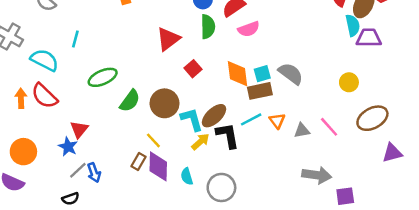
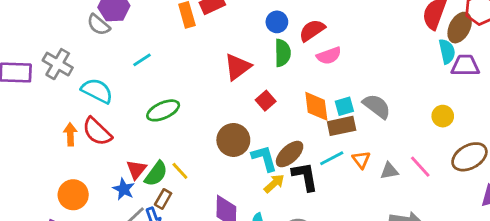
cyan line: (75, 39) -> (142, 60), moved, turned 42
green semicircle: (130, 101) -> (156, 174), moved
yellow line: (153, 140) -> (180, 171), moved
brown rectangle: (139, 161) -> (163, 199), moved

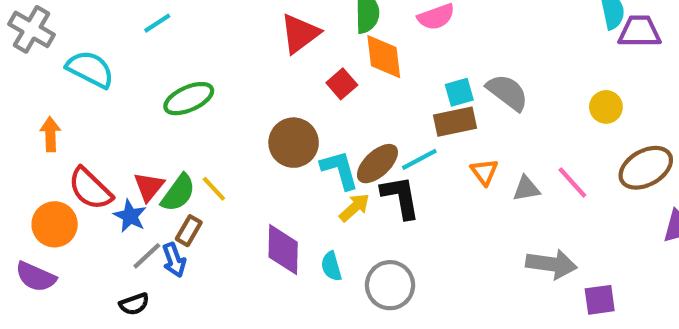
orange diamond: (316, 106) -> (384, 57), moved
red semicircle: (97, 132) -> (90, 189), moved
cyan line: (332, 158) -> (419, 159), moved

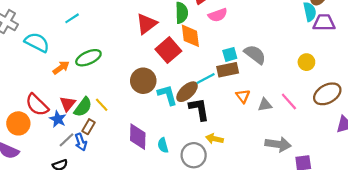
red square: (342, 84) -> (168, 50), size x1.6
orange arrow: (50, 134) -> (61, 68), moved, turned 56
cyan line: (419, 159) -> (206, 79), moved
yellow arrow: (354, 208) -> (214, 139), moved, turned -126

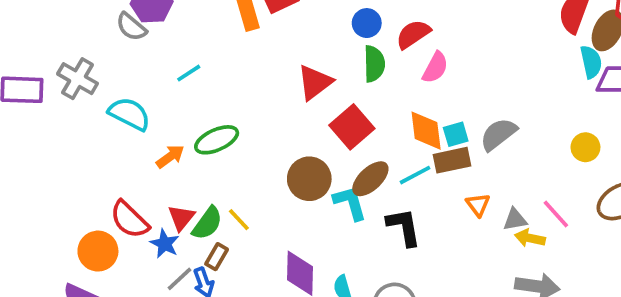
pink semicircle: (218, 15) -> (435, 68), turned -42
orange diamond: (190, 36) -> (426, 131), moved
gray semicircle: (255, 54) -> (498, 134), turned -75
brown ellipse: (187, 92) -> (370, 179), moved
yellow arrow: (214, 139) -> (530, 238), moved

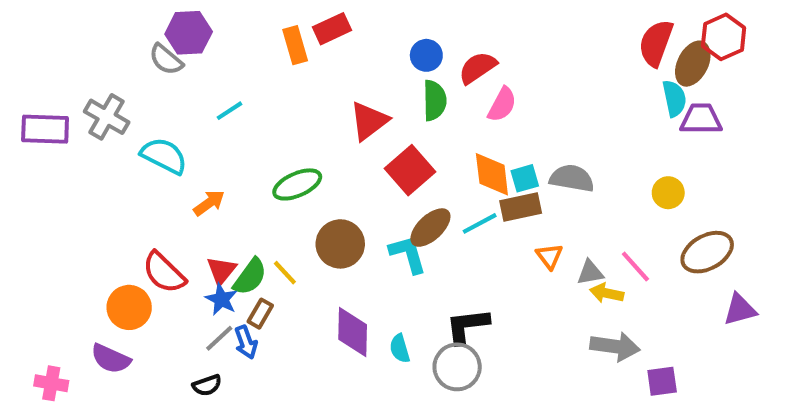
gray semicircle: (498, 134) -> (572, 178), turned 48
green ellipse: (217, 140) -> (297, 184), moved
brown circle: (309, 179) -> (340, 244), moved
black L-shape: (404, 227) -> (467, 326), moved, turned -87
blue star: (165, 244) -> (221, 299), moved

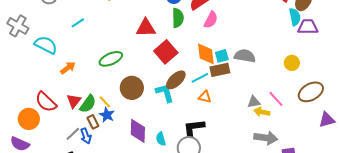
red triangle: (369, 121) -> (146, 28), turned 35
orange triangle: (549, 256) -> (205, 97), moved, turned -40
blue star: (221, 299) -> (107, 115), moved
brown rectangle: (260, 314) -> (93, 122), turned -56

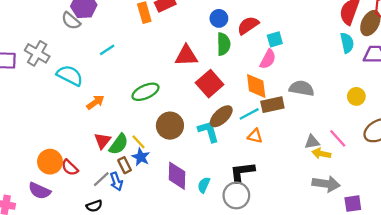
cyan semicircle: (295, 17) -> (347, 43), moved
pink semicircle: (211, 20) -> (268, 59), moved
cyan square: (222, 56) -> (275, 39), moved
red semicircle: (46, 102) -> (70, 168), moved, size x0.7
cyan semicircle: (161, 139) -> (204, 185), turned 40

